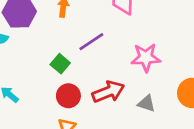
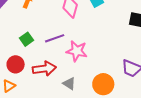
purple line: (91, 42) -> (55, 38), moved
green square: (60, 64) -> (26, 39), moved

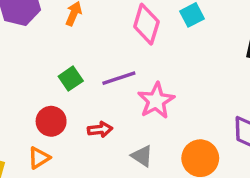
pink star: (77, 51) -> (156, 101), turned 30
red arrow: (44, 69) -> (100, 129), size x0.6

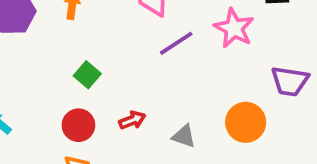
purple line: (119, 78) -> (176, 43), moved
pink star: (156, 101) -> (234, 28), moved

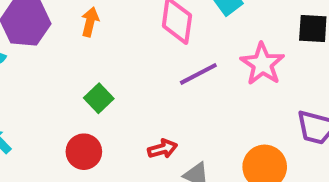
red arrow: (132, 120) -> (163, 149), moved

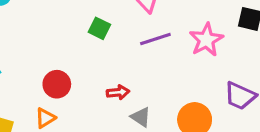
green square: (99, 98) -> (99, 28), moved, turned -30

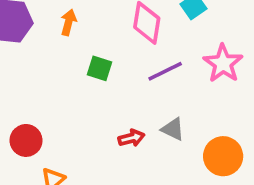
red circle: (57, 84) -> (26, 140), moved
gray triangle: (141, 117) -> (173, 129), moved

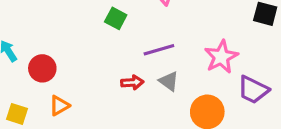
pink star: (223, 63) -> (221, 57), moved
purple line: (165, 71) -> (159, 50), moved

